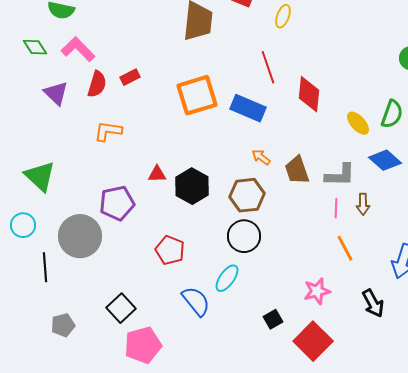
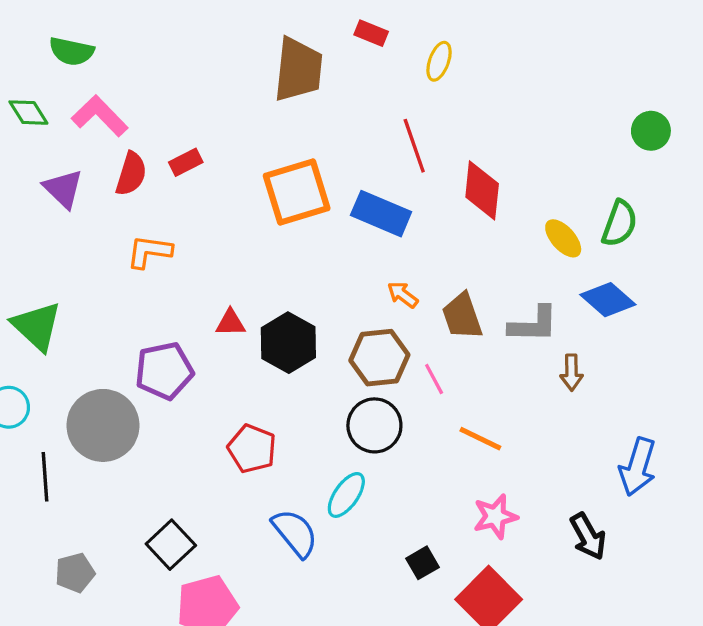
pink line: (336, 208) -> (434, 379), moved, turned -30
orange line: (345, 248) -> (480, 439), moved, turned -36

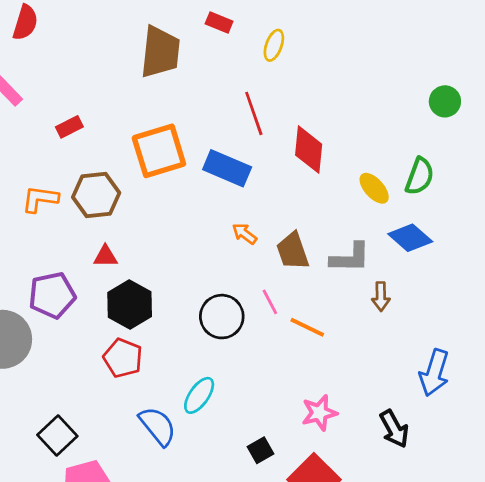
red semicircle: (131, 174) -> (25, 23), moved
black hexagon: (288, 343) -> (130, 305), moved
brown hexagon: (379, 358) -> (96, 195), moved
black circle: (374, 425) -> (222, 317), moved
orange line: (480, 439) -> (307, 327), moved

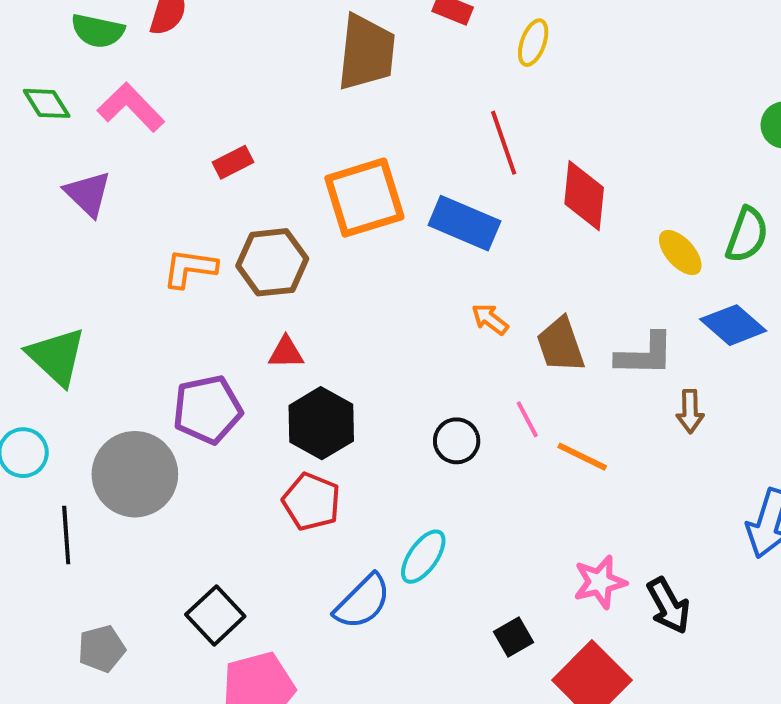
black circle: (222, 317) -> (457, 441), size x0.7
blue semicircle: (158, 426) -> (362, 602), turned 84
black arrow: (394, 429) -> (668, 606), moved

